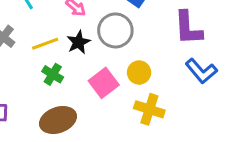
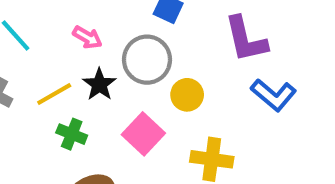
yellow circle: (139, 73) -> (187, 95), moved

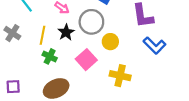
yellow line: (54, 94) -> (43, 35), turned -54

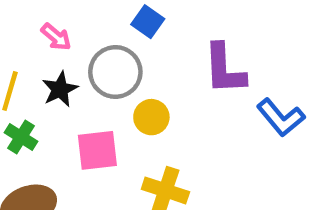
blue L-shape: (154, 45) -> (281, 118), moved
pink square: (86, 60) -> (97, 150), turned 30

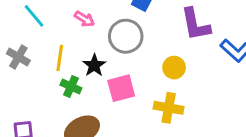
black star: (60, 89) -> (94, 65), moved
yellow circle: (151, 117) -> (174, 68), moved

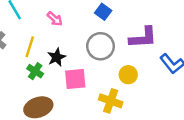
purple L-shape: (195, 24) -> (143, 38), turned -92
gray circle: (126, 36) -> (100, 46), moved
yellow circle: (174, 68) -> (128, 75), moved

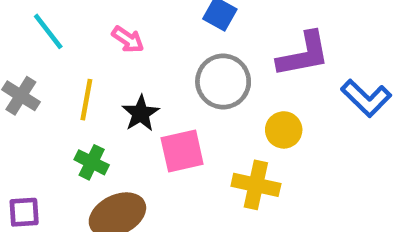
green cross: (35, 71) -> (92, 162), moved

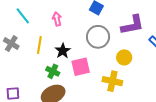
pink arrow: (128, 39) -> (57, 19), turned -136
green cross: (92, 162) -> (53, 71), moved

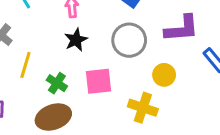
yellow line: (39, 45) -> (25, 65), moved
black star: (63, 51) -> (76, 40), moved

